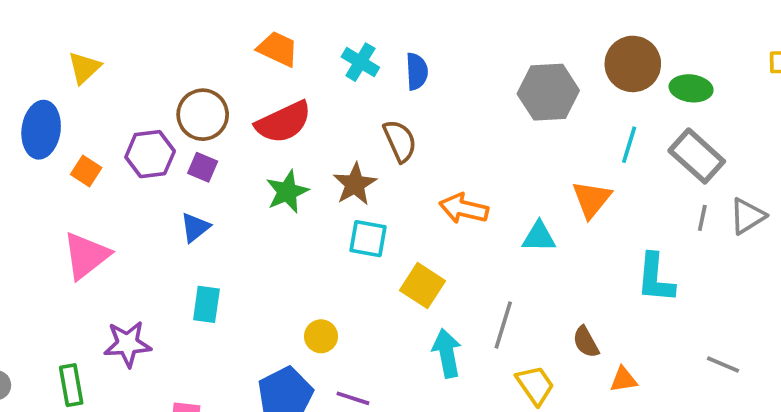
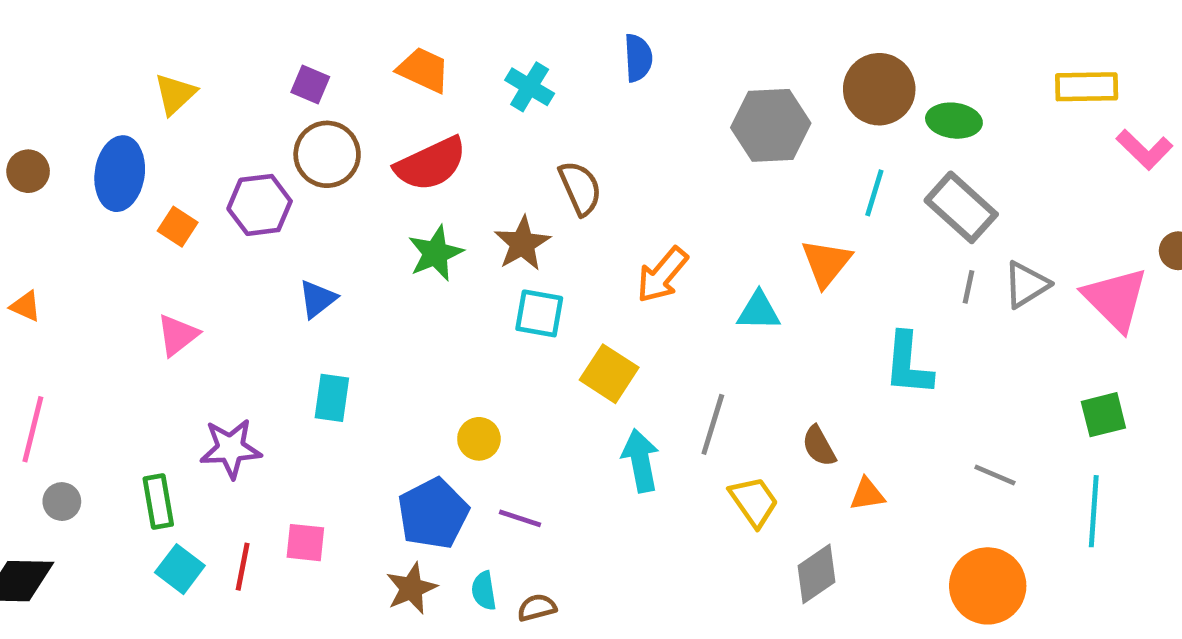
blue semicircle: (417, 71) -> (638, 58), moved
purple square: (203, 167) -> (310, 84), moved
orange arrow: (464, 209) -> (662, 275), turned -63
pink triangle: (86, 256) -> (178, 335), size x0.7

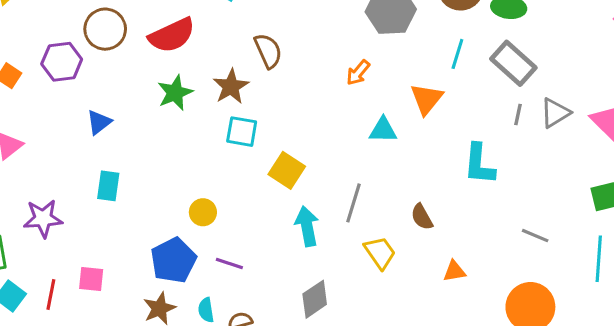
orange arrow: (662, 275) -> (358, 73), moved, size x0.7
orange triangle: (867, 494) -> (454, 271), moved
gray diamond: (817, 574) -> (315, 299), moved

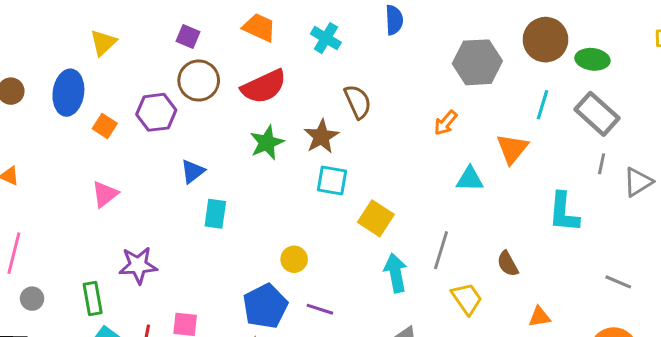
gray triangle: (555, 113) -> (638, 182), moved
cyan rectangle: (108, 186) -> (215, 214), moved

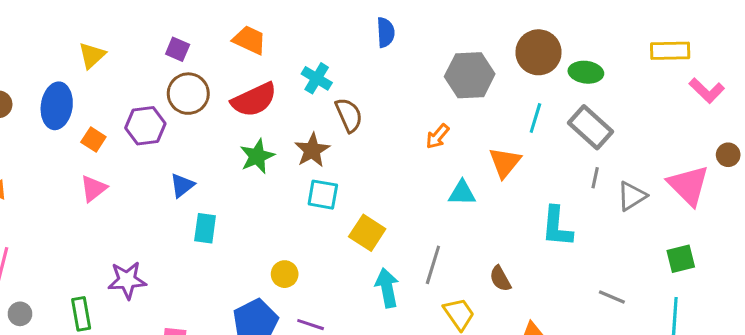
cyan cross: (326, 38) -> (317, 78), moved
pink triangle: (105, 194) -> (93, 188), moved

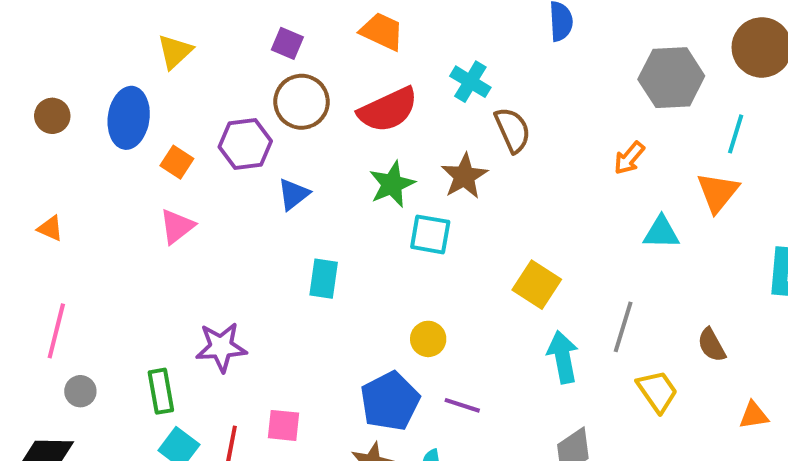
cyan line: (535, 118) -> (736, 134), moved
blue triangle: (182, 185) -> (293, 194), moved
cyan square: (323, 195) -> (430, 234), moved

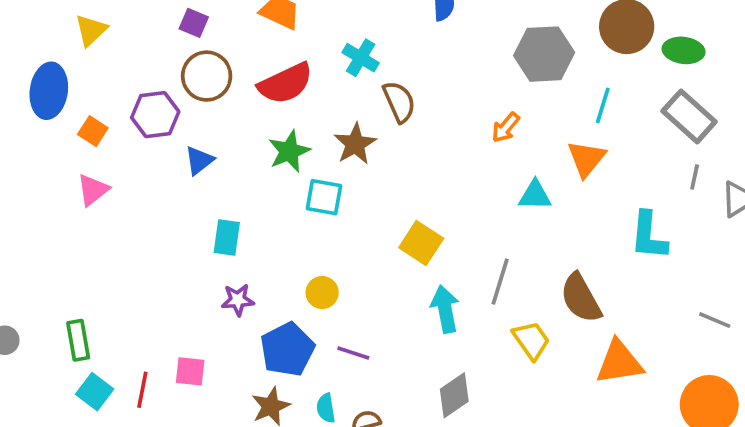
brown semicircle: (712, 345) -> (581, 298), size x1.6
purple star: (221, 347) -> (238, 300), moved, size x0.7
orange triangle: (754, 415) -> (619, 362), size x1.8

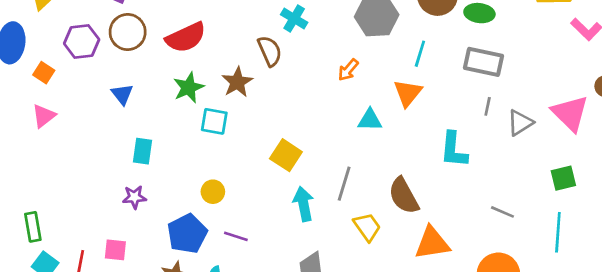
cyan cross: (361, 58) -> (294, 18), moved
purple hexagon: (155, 115) -> (82, 41), moved
gray rectangle: (689, 116) -> (484, 62), turned -30
blue triangle: (199, 160) -> (122, 94), turned -30
purple star: (238, 300) -> (134, 197), moved

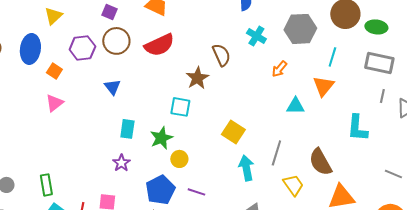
cyan cross: (294, 18) -> (256, 36), moved
green star: (189, 88) -> (161, 138), moved
purple star: (134, 197) -> (121, 163), turned -30

